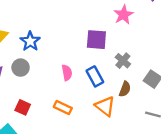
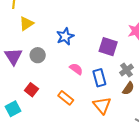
blue star: (30, 41) -> (65, 36), moved
pink semicircle: (67, 73) -> (76, 69), turned -56
brown semicircle: (125, 89) -> (128, 88), moved

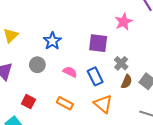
gray circle: (38, 55) -> (37, 65), moved

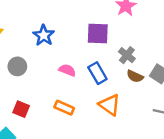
gray circle: (37, 65) -> (17, 66), moved
brown semicircle: (127, 82) -> (135, 76), turned 96

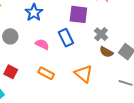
pink semicircle: (67, 70) -> (42, 44), moved
blue rectangle: (97, 73) -> (66, 38), moved

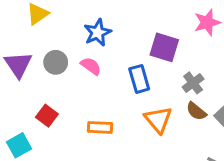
pink semicircle: (42, 44) -> (91, 66), moved
orange rectangle: (46, 73) -> (100, 127), turned -35
orange triangle: (84, 74) -> (158, 120), moved

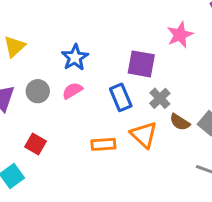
pink semicircle: (91, 66) -> (72, 91), turned -60
gray cross: (193, 83) -> (160, 98), moved
orange rectangle: (100, 127) -> (103, 144), moved

